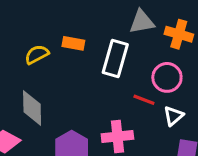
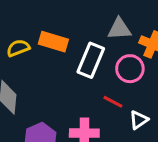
orange rectangle: (73, 43) -> (53, 42), size x1.4
pink circle: (167, 77) -> (130, 69), moved

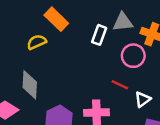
orange rectangle: (53, 42) -> (56, 19), moved, turned 30
white rectangle: (91, 60) -> (99, 35), moved, size x0.7

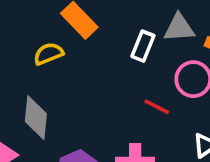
red line: (120, 85) -> (157, 107), moved

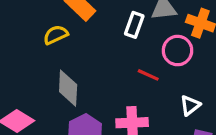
gray diamond: (36, 118) -> (68, 88), moved

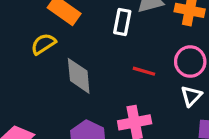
pink circle: (178, 51) -> (190, 62), moved
gray diamond: (68, 88) -> (79, 76), moved

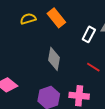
yellow semicircle: (43, 44) -> (28, 19), moved

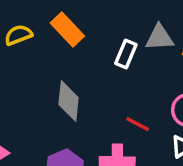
red line: (93, 67) -> (138, 124), moved

